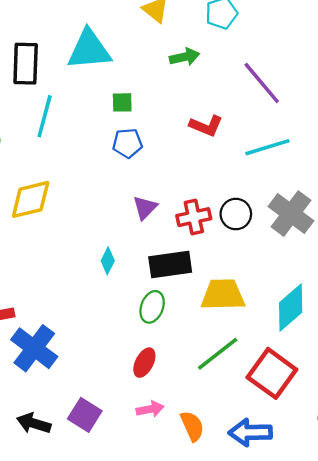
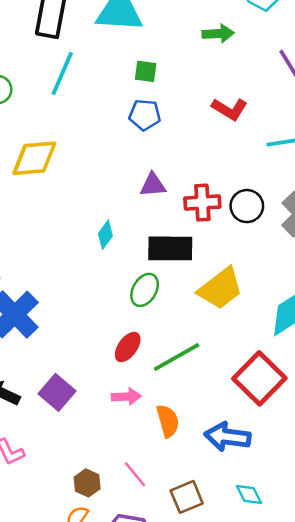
purple triangle: (145, 208) -> (153, 185), turned 32
yellow trapezoid: (223, 295) -> (220, 288), turned 135
green line: (218, 354) -> (177, 357), moved

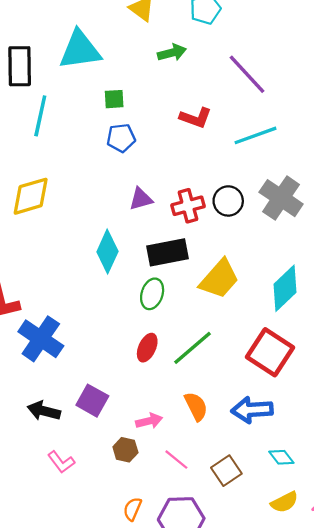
cyan diamond: (105, 235) -> (107, 252), size x1.6
pink arrow: (126, 397) -> (149, 421), moved
brown hexagon: (87, 483) -> (125, 450), moved

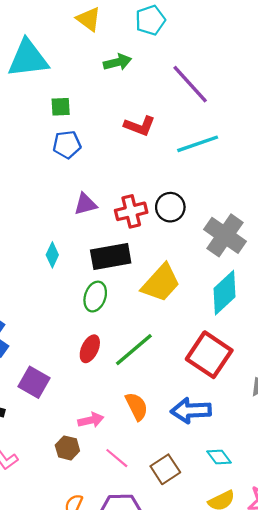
gray cross: (281, 198) -> (225, 235), moved
cyan diamond: (107, 252) -> (52, 255), size x0.6
purple square: (92, 401) -> (34, 382), moved

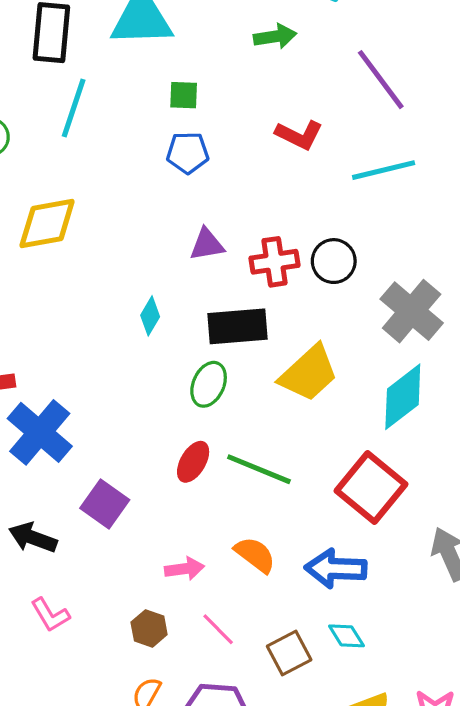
green line: (134, 350) -> (259, 469), turned 57
orange semicircle: (137, 406) -> (255, 555), turned -32
brown hexagon: (67, 448) -> (149, 628), moved
cyan diamond: (219, 457) -> (346, 636), moved

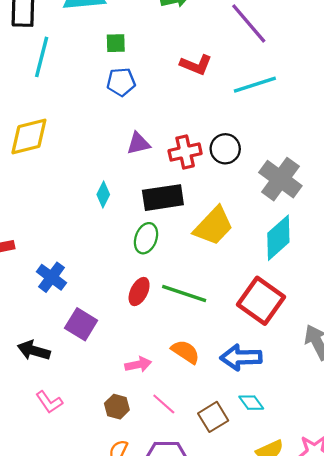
blue cross: (40, 432) -> (51, 277), moved, size x0.7

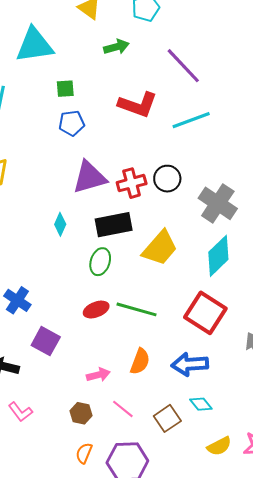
red L-shape: (196, 65) -> (138, 105), size x1.4
purple triangle: (138, 143) -> (90, 177), size x1.6
red ellipse: (139, 292) -> (96, 310), turned 45
orange semicircle: (185, 352) -> (140, 361), turned 80

